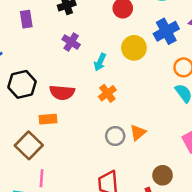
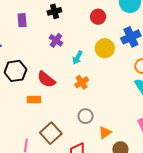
red semicircle: (62, 92) -> (46, 79), turned 30
orange triangle: (138, 133) -> (105, 133), moved
brown square: (29, 145) -> (51, 133), moved

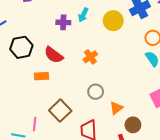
purple cross: (56, 40) -> (63, 22), moved, turned -32
cyan arrow: (77, 58) -> (83, 15), moved

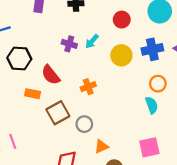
brown square: (60, 111) -> (58, 113), moved
pink line: (35, 124) -> (13, 141), turned -40

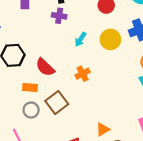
cyan arrow: (92, 41) -> (80, 39), moved
purple cross: (69, 44) -> (59, 16), moved
gray circle: (84, 124) -> (31, 110), moved

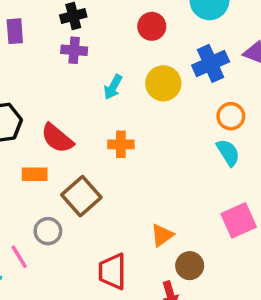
orange cross: (83, 74) -> (121, 144), turned 32
gray circle: (31, 110) -> (48, 231), moved

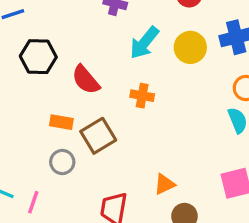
cyan arrow: (113, 87) -> (144, 43), size x1.5
orange rectangle: (35, 174) -> (61, 122), moved
pink line: (19, 257) -> (33, 202), moved, turned 40

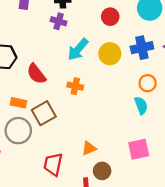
gray circle: (62, 162) -> (18, 131), size x1.5

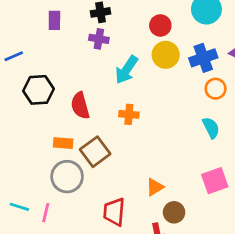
yellow circle: (110, 54) -> (166, 55), moved
red semicircle: (36, 74) -> (80, 106), turned 30
orange circle: (148, 83) -> (216, 89), moved

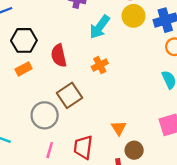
orange cross: (129, 114) -> (100, 65), turned -35
orange rectangle: (63, 143) -> (23, 69), moved, turned -35
orange triangle: (155, 187) -> (119, 128), turned -35
pink line: (46, 213) -> (50, 150), moved

